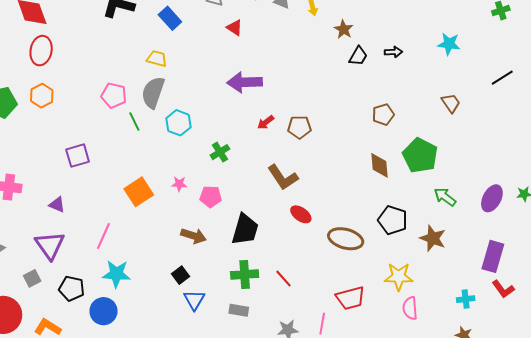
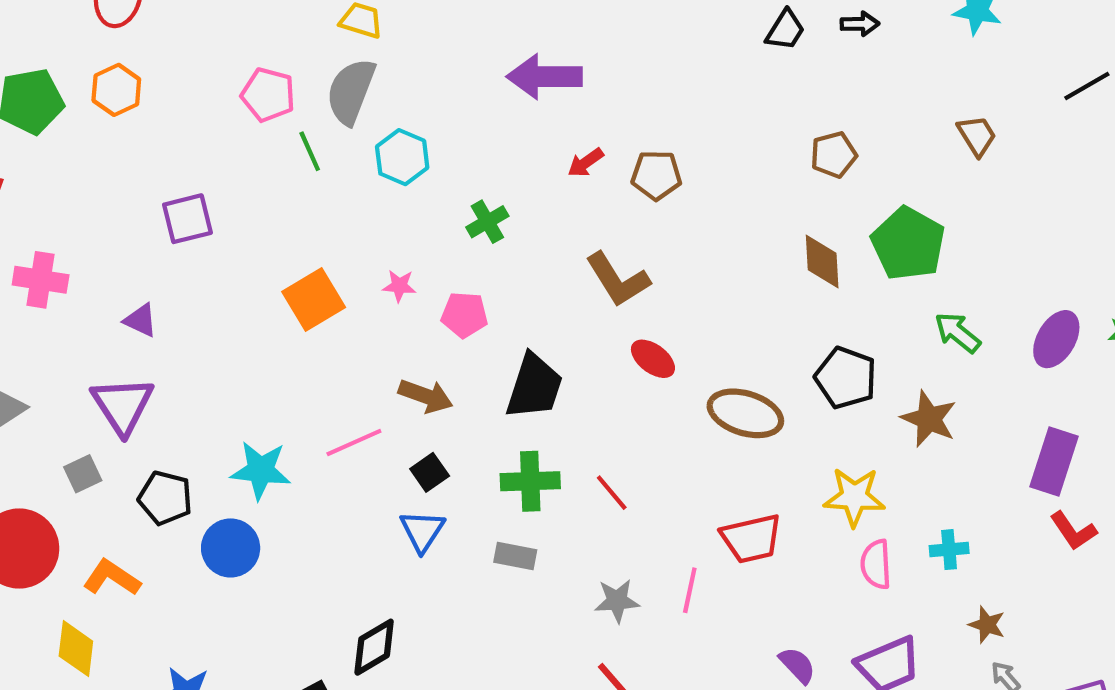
pink line: (103, 236) -> (354, 443), moved, turned 40
black square: (180, 275) -> (430, 472), moved
cyan cross: (466, 299) -> (949, 550), moved

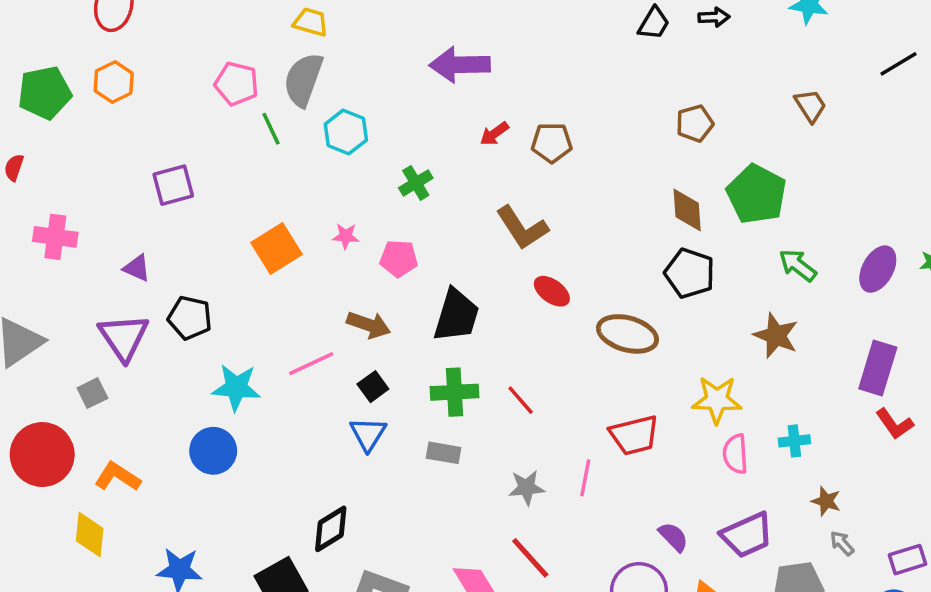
black pentagon: (846, 378) -> (690, 273), moved
black pentagon: (165, 498) -> (190, 318), moved

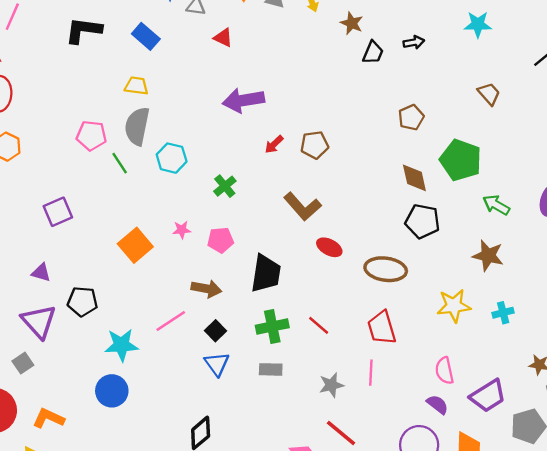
red trapezoid: (634, 435) -> (382, 328), moved, turned 96
cyan cross: (794, 441) -> (503, 313), moved
pink semicircle: (735, 454) -> (444, 371), moved

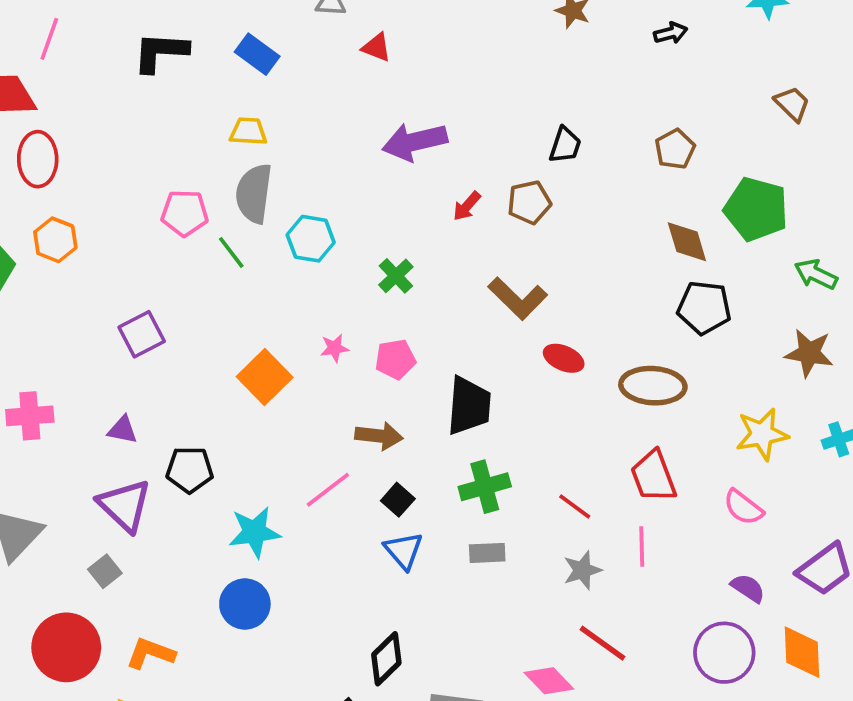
black trapezoid: (373, 53) -> (565, 145), moved
red line: (319, 325) -> (575, 507), moved
pink semicircle: (444, 371) -> (743, 507), moved, turned -36

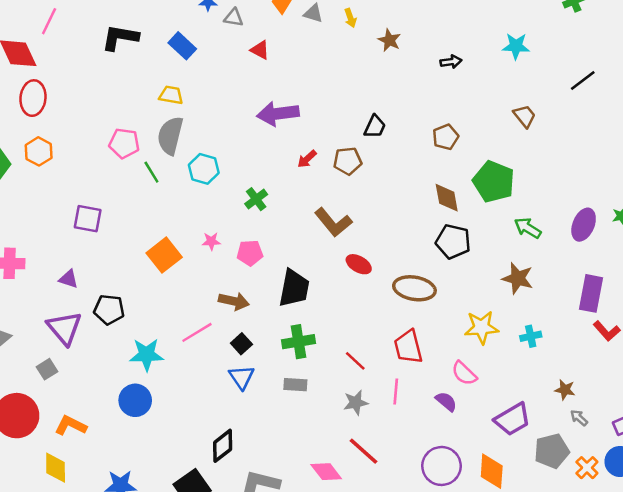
purple square: (142, 334) -> (88, 219), turned 32
purple semicircle: (748, 588) -> (446, 401), moved

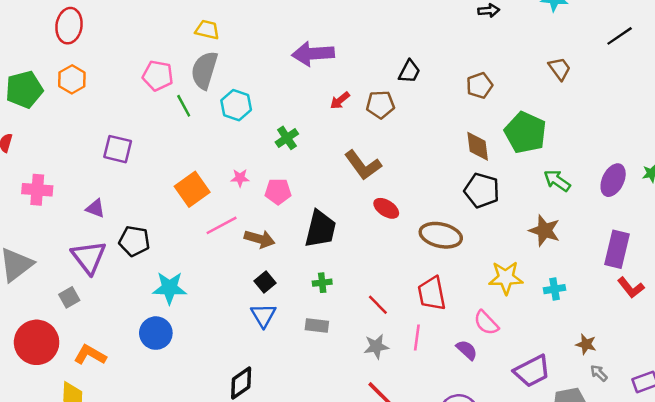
pink line: (197, 332) -> (222, 225), moved
green cross: (299, 342) -> (322, 283), size x0.6

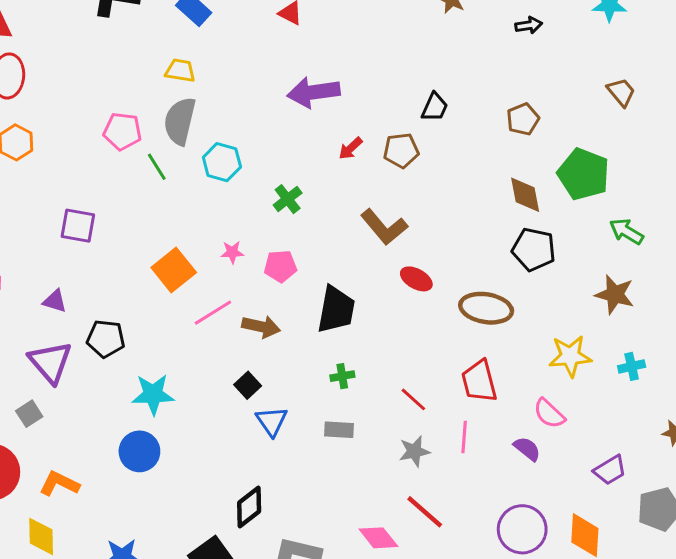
black square: (265, 282) -> (248, 385), moved
purple trapezoid: (532, 371) -> (610, 470), size x0.7

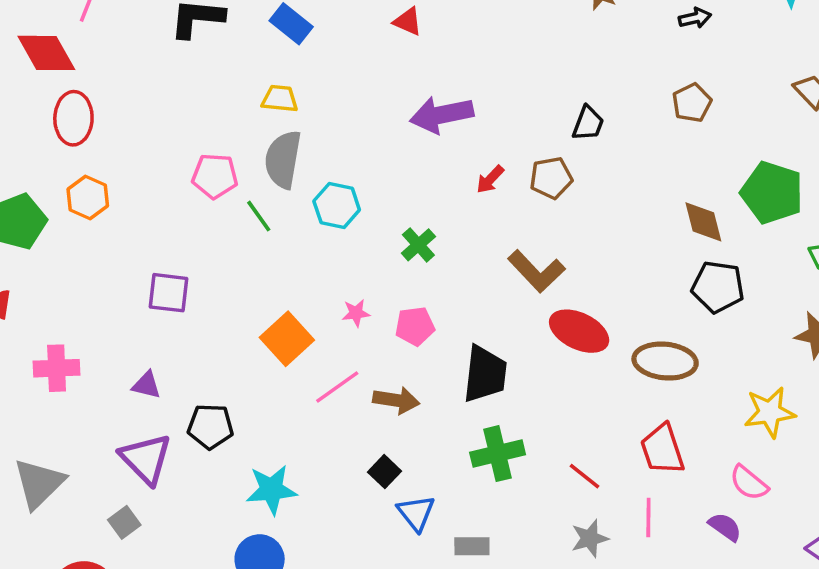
brown pentagon: (523, 119) -> (692, 103), moved
red ellipse: (416, 279) -> (579, 331), size x1.5
green cross: (342, 376) -> (498, 454), size x1.8
gray rectangle: (339, 430) -> (472, 546), moved

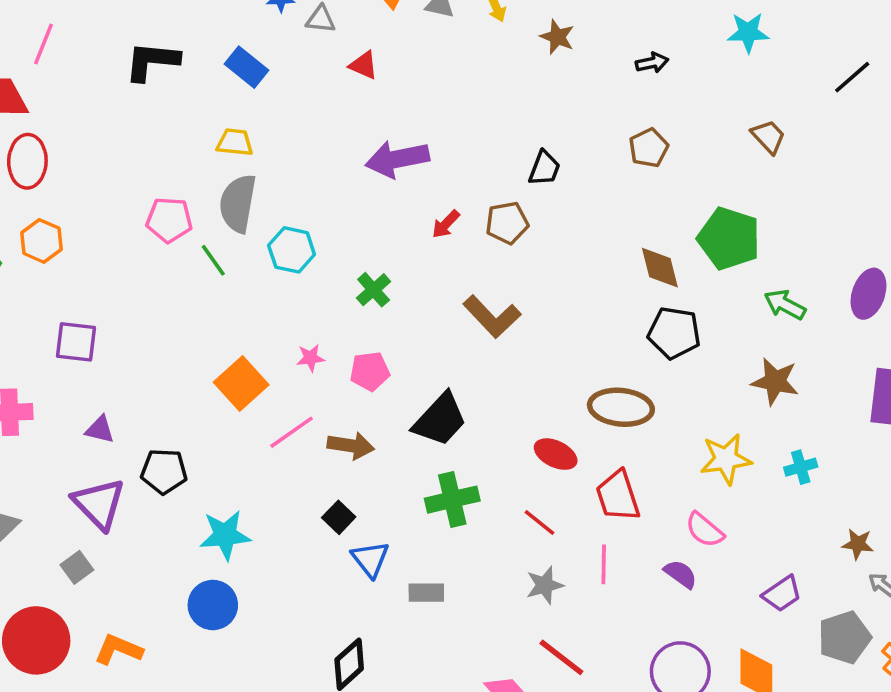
purple square: (169, 293) -> (76, 342), moved
red ellipse: (579, 331) -> (556, 454), moved, size x0.7
black trapezoid: (485, 374) -> (440, 420), turned 36

